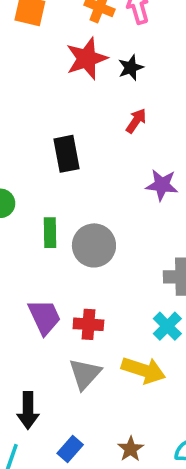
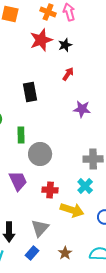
gray circle: (94, 245) -> (40, 154), moved
red cross: (88, 324) -> (50, 190), moved
gray triangle: (85, 374) -> (40, 228), moved

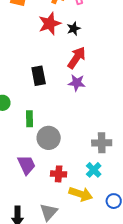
red arrow: (68, 74) -> (77, 58), size x1.6
purple star: (82, 109) -> (77, 83), moved

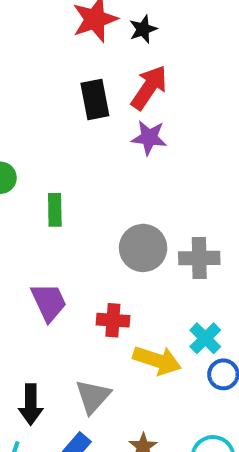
black rectangle: (39, 76) -> (95, 99), moved
gray circle: (49, 138) -> (143, 248), moved
cyan cross: (94, 170) -> (205, 338), moved

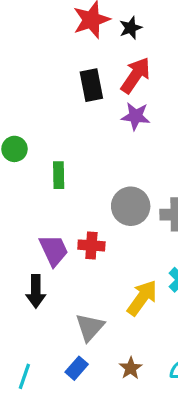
red cross: (113, 320) -> (91, 245), moved
yellow arrow: (157, 360) -> (142, 298), turned -72
black arrow: (31, 404) -> (36, 291), moved

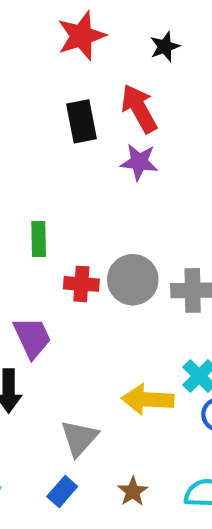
black star: (131, 28) -> (165, 47), moved
red arrow: (136, 75) -> (139, 109), turned -63
red cross: (91, 245) -> (81, 284), moved
yellow arrow: (142, 298) -> (148, 399), turned -123

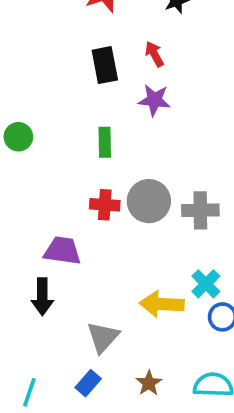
red arrow: (139, 109) -> (154, 54), size x0.6
green rectangle: (39, 239) -> (105, 142), moved
purple trapezoid: (32, 337) -> (62, 251), turned -57

